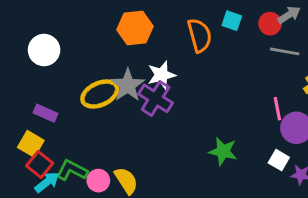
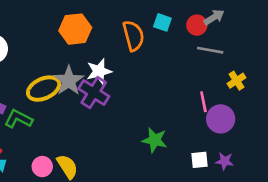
white square: (279, 160) -> (199, 160), moved, turned -36
green L-shape: (72, 170) -> (18, 119), moved

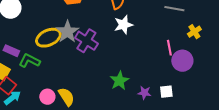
white star: (99, 71) -> (123, 25), moved
green star: (155, 140) -> (119, 81), moved, turned 30
purple star: (225, 161) -> (144, 93), moved

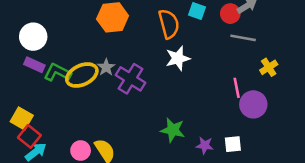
gray star: (67, 32) -> (106, 67), size x0.6
purple rectangle: (11, 51) -> (34, 65), moved
green L-shape: (29, 61) -> (58, 72), moved
green star: (119, 81) -> (173, 130), turned -30

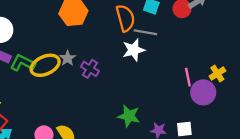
gray line: (243, 38) -> (145, 32), moved
yellow cross: (269, 67) -> (217, 74), moved
purple cross: (130, 79) -> (90, 69), size x0.7

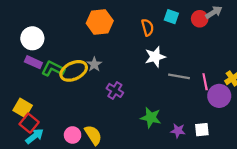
orange semicircle: (125, 18) -> (148, 27), size x0.7
gray line: (145, 32) -> (179, 76), moved
purple cross: (90, 69) -> (115, 90), moved

